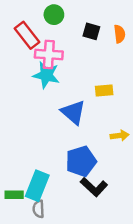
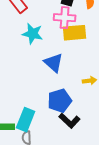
pink cross: (49, 55) -> (65, 18), moved
yellow rectangle: (104, 91) -> (75, 33), moved, size x1.6

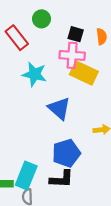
yellow rectangle: (75, 33) -> (84, 73), turned 30
black L-shape: (70, 121) -> (62, 179), moved, turned -40

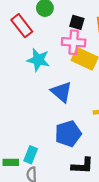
cyan rectangle: (26, 176) -> (31, 155), size x0.7
black L-shape: (62, 179) -> (82, 166), moved

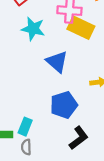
black L-shape: (82, 166) -> (79, 138), turned -40

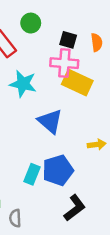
cyan rectangle: (25, 127) -> (32, 174), moved

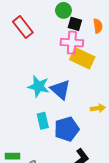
green circle: (31, 23) -> (63, 10), moved
cyan star: (23, 84) -> (39, 86), moved
cyan rectangle: (32, 174) -> (43, 121), moved, turned -35

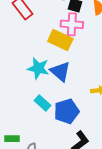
yellow rectangle: (82, 58) -> (60, 40), moved
cyan rectangle: (43, 121) -> (42, 103), turned -35

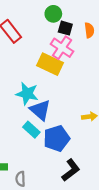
pink cross: (72, 24) -> (62, 48), turned 30
blue triangle: (60, 71) -> (40, 110), moved

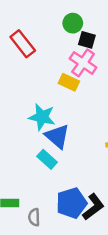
yellow rectangle: (50, 64) -> (69, 82), size x0.7
blue pentagon: (57, 138) -> (71, 203), moved

